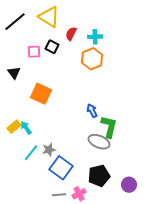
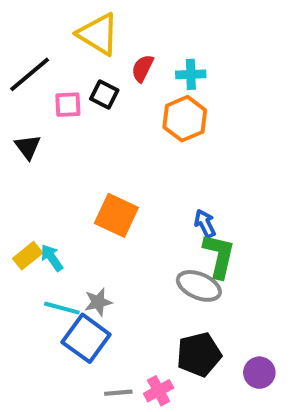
black line: (15, 22) -> (30, 74), moved
orange square: (41, 94) -> (116, 215), moved
blue arrow: (92, 111) -> (205, 223), moved
cyan line: (31, 153) -> (62, 308), turned 66
blue square: (61, 168) -> (86, 338), moved

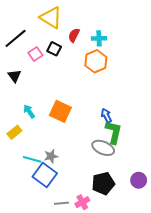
pink square: (68, 105) -> (35, 54), turned -32
cyan arrow: (52, 258) -> (29, 111), moved
purple circle: (259, 373) -> (139, 180), moved

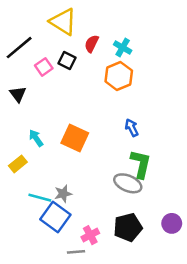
cyan cross: (99, 38) -> (123, 48), turned 32
blue arrow: (106, 116) -> (132, 128), moved
pink cross: (82, 202) -> (90, 235), moved

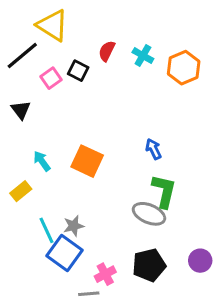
yellow triangle: (63, 22) -> (52, 25), moved
orange hexagon: (119, 76) -> (184, 68), moved
cyan line: (40, 198) -> (46, 230), turned 50

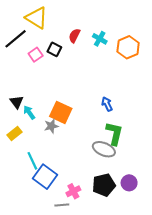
black triangle: (21, 110) -> (17, 102), moved
gray star: (74, 226) -> (51, 126), moved
purple circle: (200, 261) -> (129, 183), moved

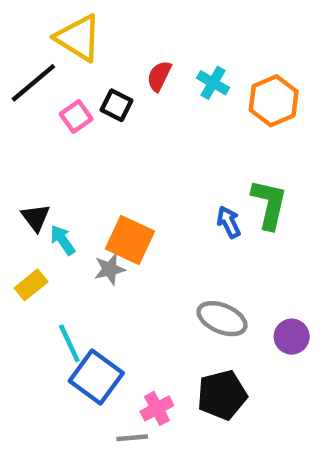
green L-shape: (114, 133) -> (269, 204), moved
purple circle: (129, 183) -> (292, 337), moved

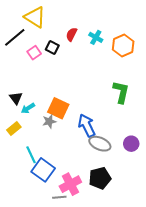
blue arrow: (229, 222) -> (87, 125), moved, size x1.6
cyan arrow: (63, 240) -> (28, 108), turned -88
purple circle: (292, 337) -> (131, 144), moved
pink cross: (157, 408) -> (70, 184), size x1.5

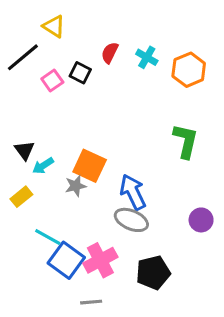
yellow triangle: (35, 17) -> (54, 26), size x0.7
gray ellipse: (100, 144) -> (131, 220), moved
cyan line: (31, 155) -> (48, 237), turned -36
pink cross: (70, 184) -> (100, 260), moved

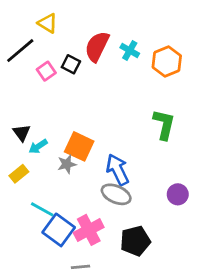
red semicircle: (110, 53) -> (97, 46), size x1.6

